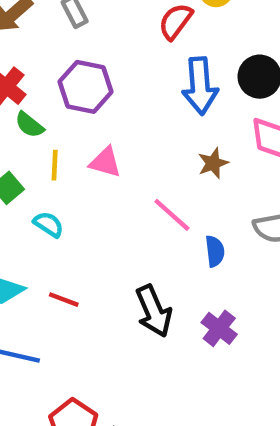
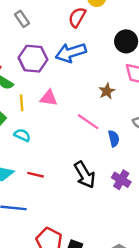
blue arrow: (200, 86) -> (71, 53), moved, turned 84

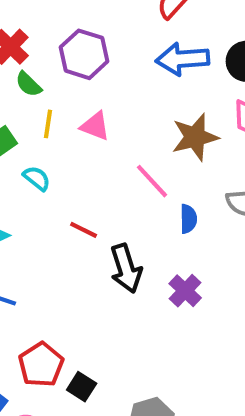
blue arrow: (71, 53) -> (182, 59), moved
brown star: (107, 91) -> (195, 137), size x1.6
red line: (36, 175) -> (84, 230), moved

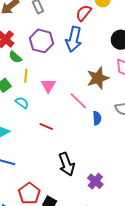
blue arrow: (182, 59) -> (74, 39), moved, turned -70
pink triangle: (95, 126) -> (48, 86), moved, turned 42
black arrow: (126, 268) -> (67, 164), moved
purple cross: (185, 291) -> (95, 181), moved

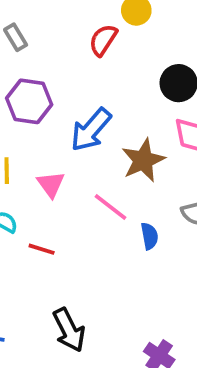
blue arrow: (74, 39) -> (91, 130), moved, turned 35
red line: (46, 126) -> (42, 249), moved
black arrow: (67, 164) -> (69, 330), moved

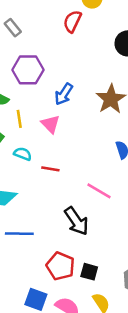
blue arrow: (91, 130) -> (64, 94), moved, size x0.7
pink line: (111, 207) -> (99, 191), moved

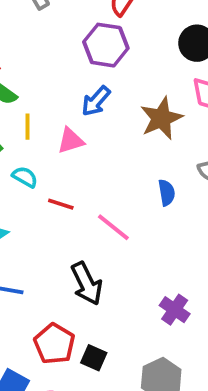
purple hexagon: (28, 70) -> (106, 45), moved
pink triangle: (50, 124) -> (71, 141), turned 48
pink line: (99, 191) -> (113, 227), moved

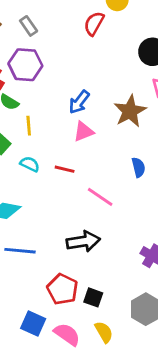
purple hexagon: (106, 45) -> (25, 65), moved
pink triangle: (71, 141) -> (84, 132), moved
red line: (61, 204) -> (65, 169), moved
black arrow: (87, 284) -> (83, 241), turned -68

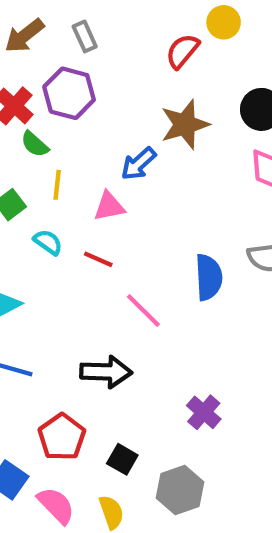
brown star: (130, 111) -> (185, 125), moved
pink triangle: (84, 132) -> (109, 206), moved
blue semicircle: (139, 167) -> (209, 277), size x1.5
black square: (93, 297) -> (122, 459), moved

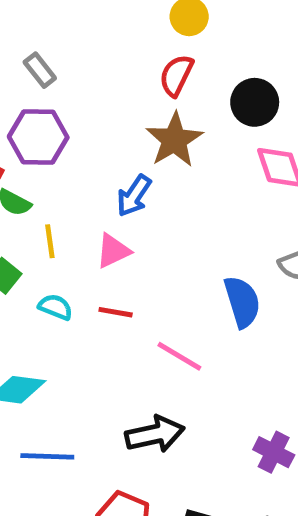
red semicircle: (182, 51) -> (176, 75), moved

